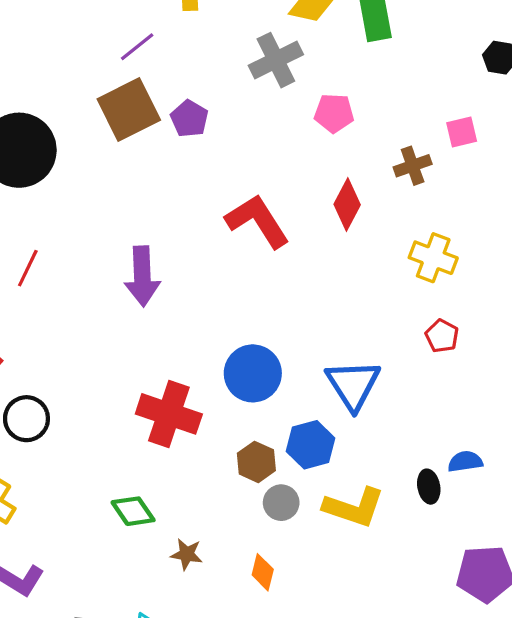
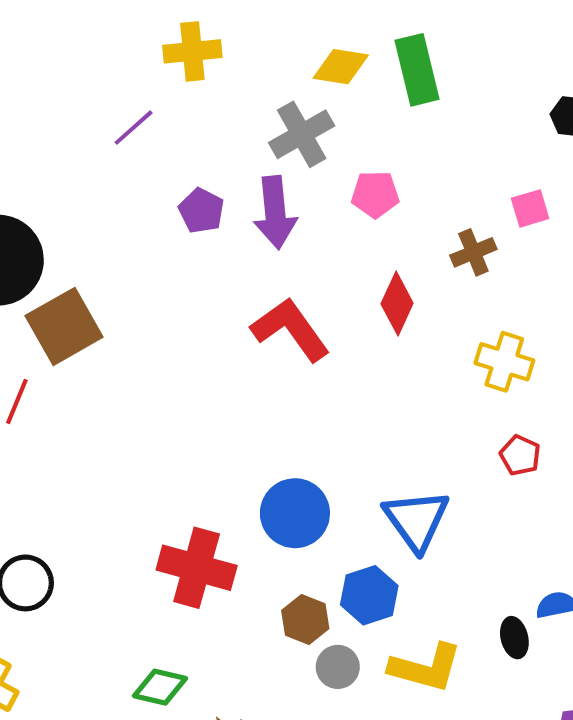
brown square: (129, 110) -> (64, 326), moved
purple arrow: (142, 276) -> (275, 213), moved
green diamond: (133, 511) -> (160, 687), turned -39

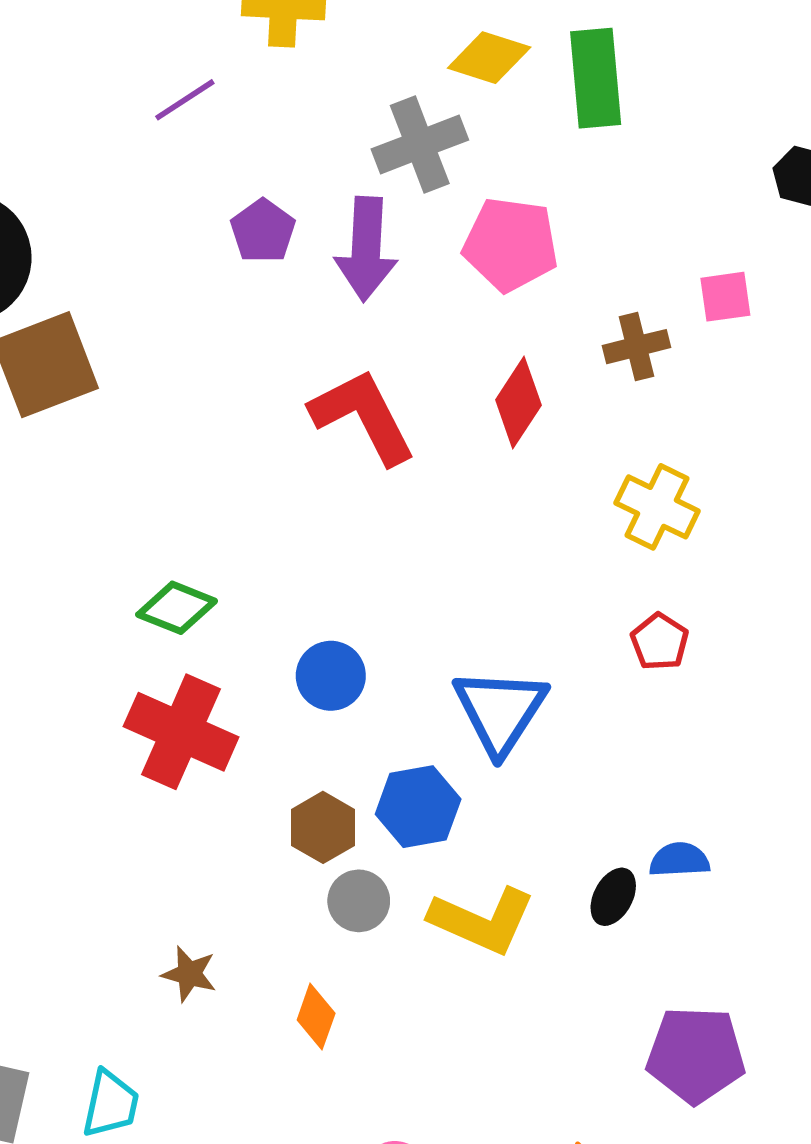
pink pentagon: (375, 194) -> (511, 244), size x1.4
blue circle: (295, 513) -> (331, 676), size x0.7
black ellipse: (514, 638) -> (613, 897), turned 33
green diamond: (160, 687) -> (177, 608), moved

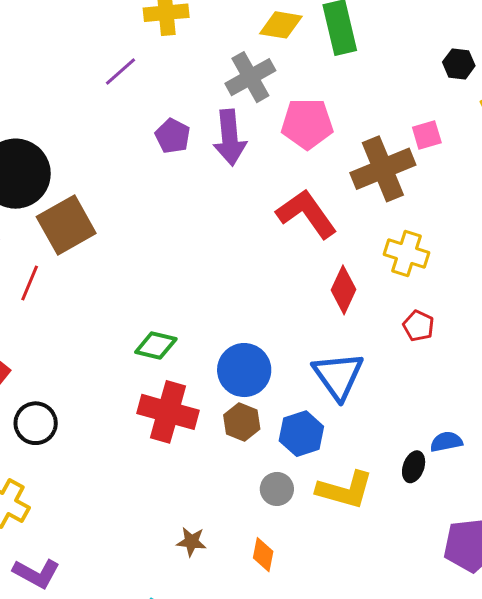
brown cross: (636, 347) -> (383, 169), size x1.8
red diamond: (518, 402) -> (343, 290), moved
red L-shape: (363, 416) -> (307, 214), moved
blue circle: (331, 676) -> (244, 370), size x1.4
brown hexagon: (323, 827) -> (242, 422), moved

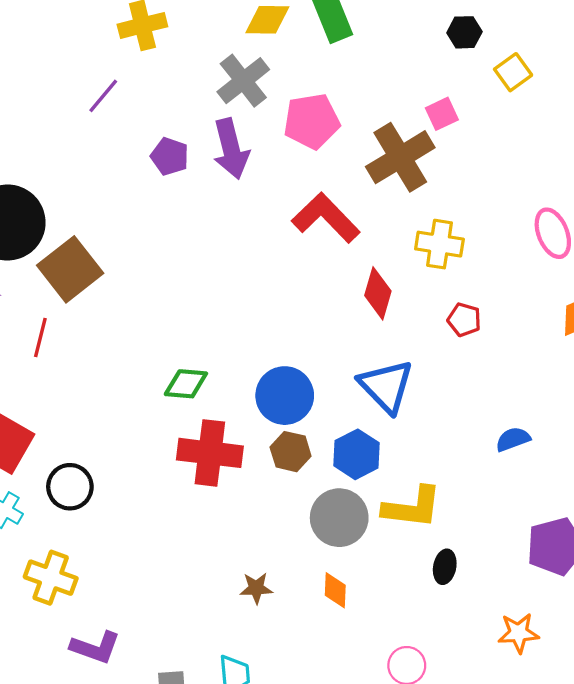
black ellipse: (414, 467) -> (445, 567), moved
gray circle: (277, 489) -> (339, 518), size x1.6

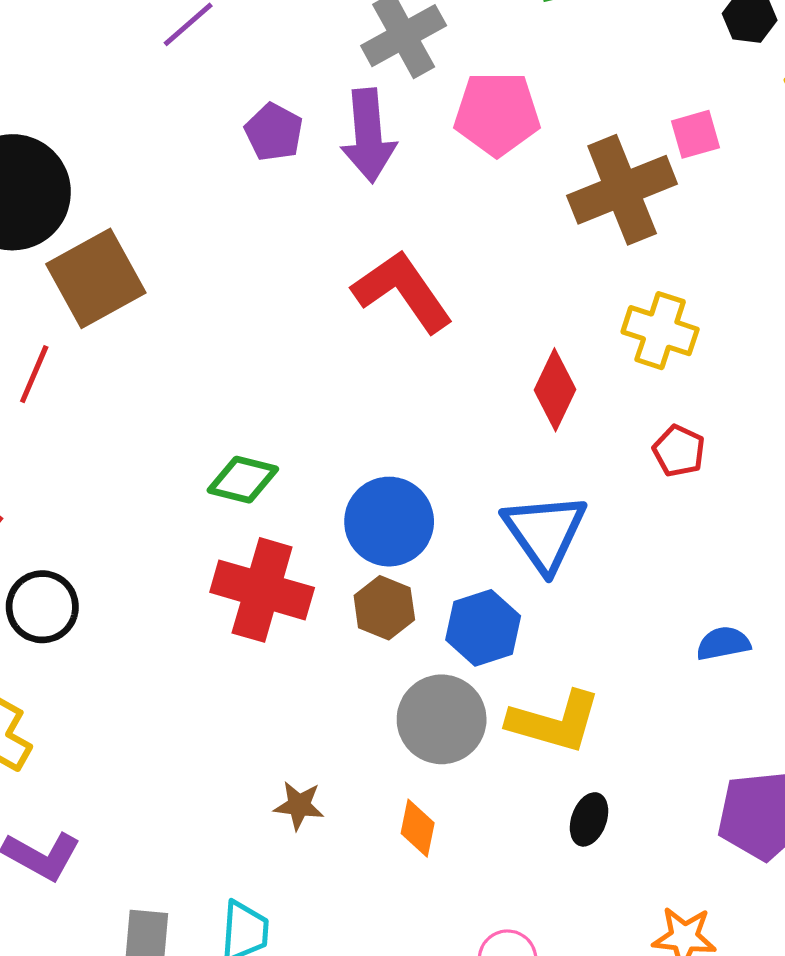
red L-shape: (326, 218) -> (403, 291), moved

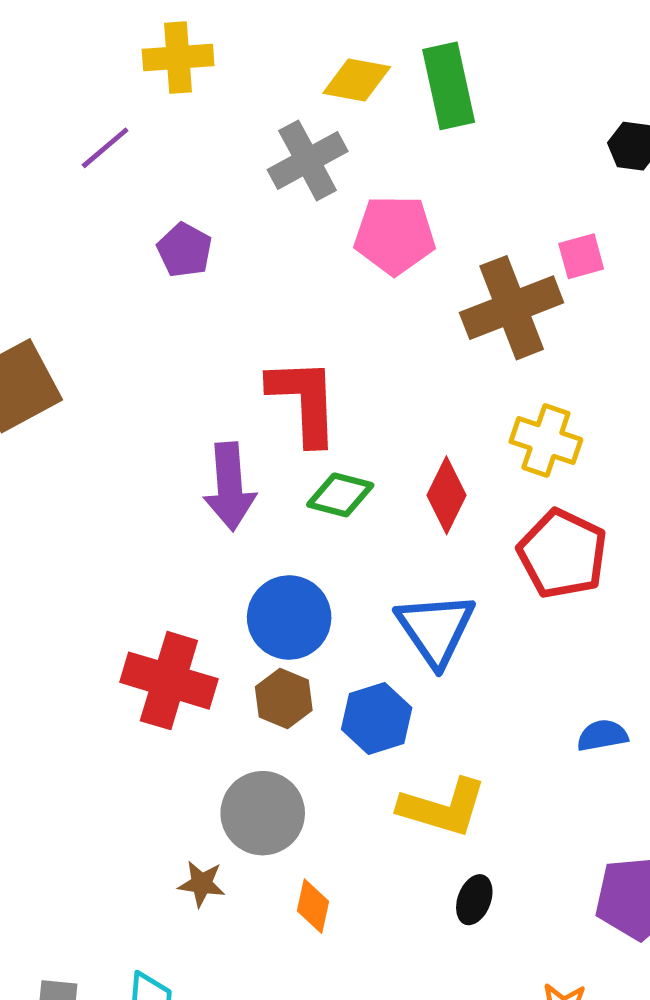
purple arrow: (368, 136) -> (230, 487), moved
red L-shape: (403, 291) -> (304, 401), turned 32
red pentagon: (679, 451) -> (562, 554), size x1.8
green diamond: (243, 480) -> (340, 495), moved
gray circle: (442, 719) -> (263, 813), moved

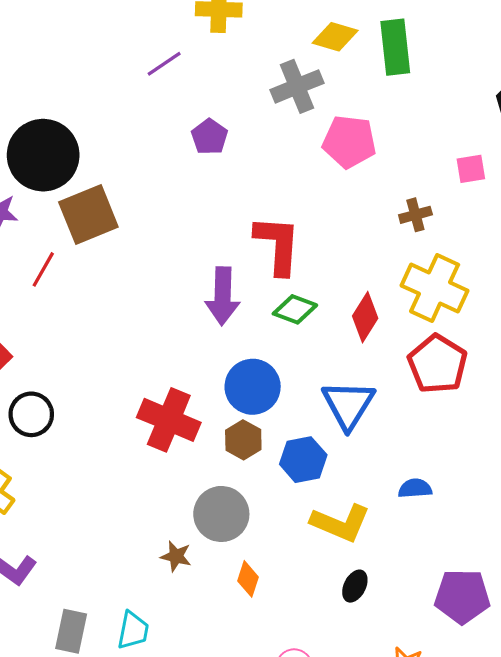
brown cross: (512, 308) -> (415, 215), moved, size x0.5
yellow cross: (546, 441) -> (435, 288), size x1.4
blue semicircle: (602, 735) -> (415, 488), moved

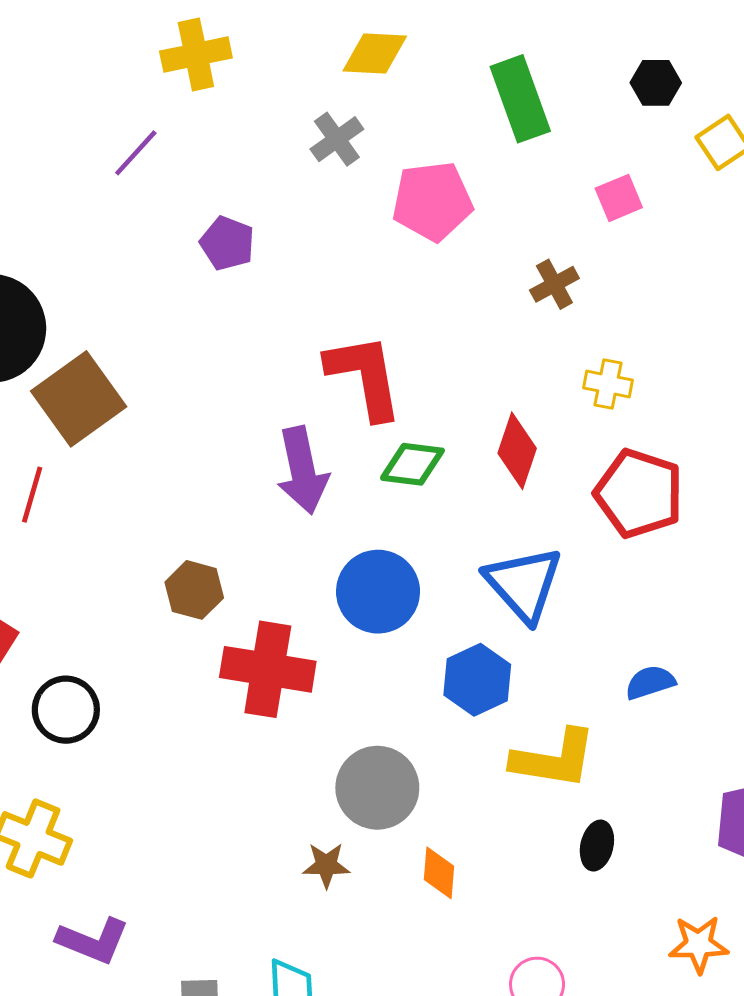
green rectangle: (395, 47) -> (520, 99), moved
gray cross: (297, 86) -> (337, 139), size x0.7
yellow cross: (435, 288) -> (608, 384), size x0.5
brown hexagon: (243, 440) -> (194, 590), moved

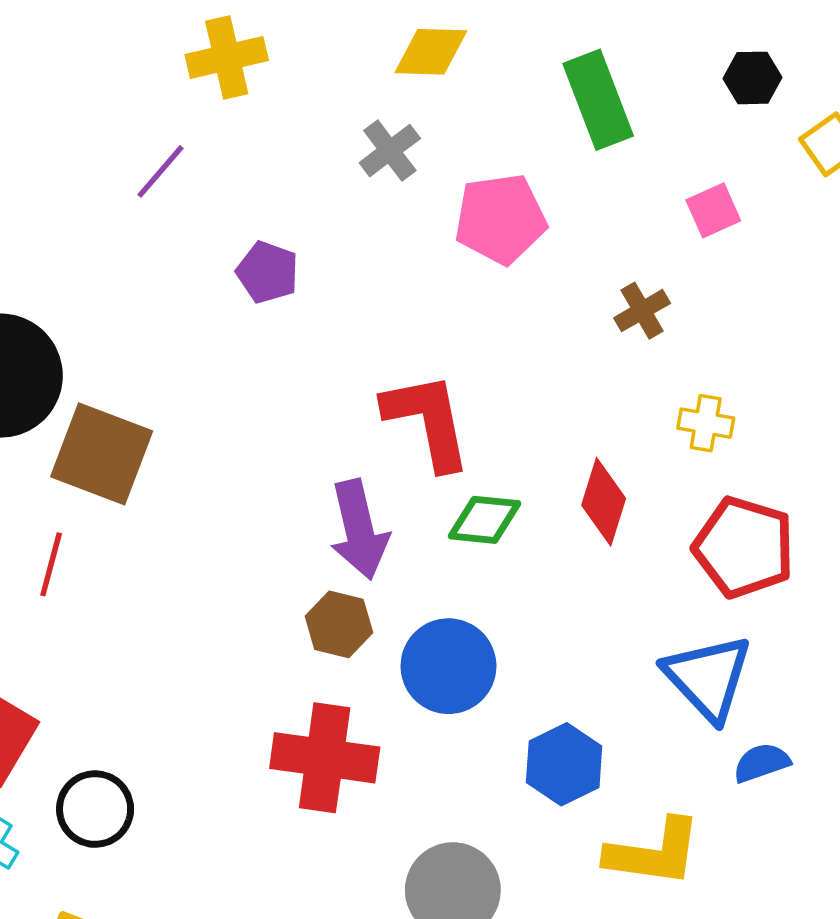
brown square: (79, 399) -> (102, 454), turned -32
blue triangle: (524, 584) -> (708, 678), moved
brown hexagon: (194, 590) -> (339, 624), moved

